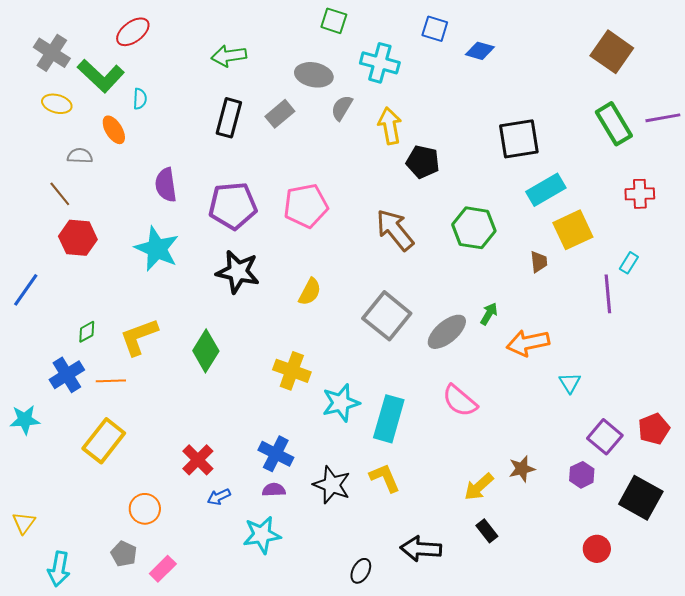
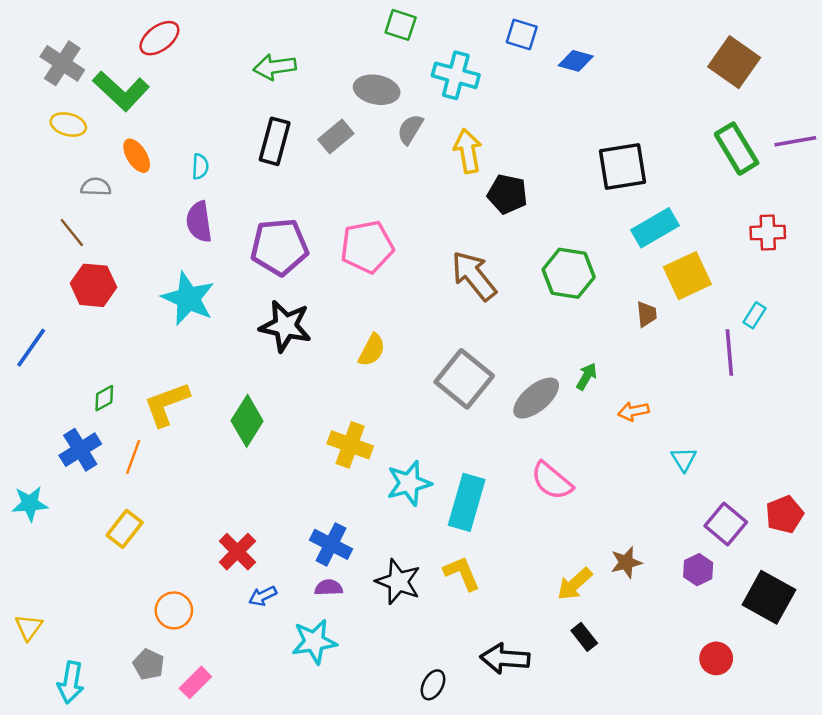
cyan semicircle: (140, 99) -> (200, 167), moved
orange arrow: (528, 343) -> (633, 411), size x0.6
orange line: (111, 381) -> (133, 457), turned -68
yellow rectangle: (104, 441) -> (125, 529), size x0.7

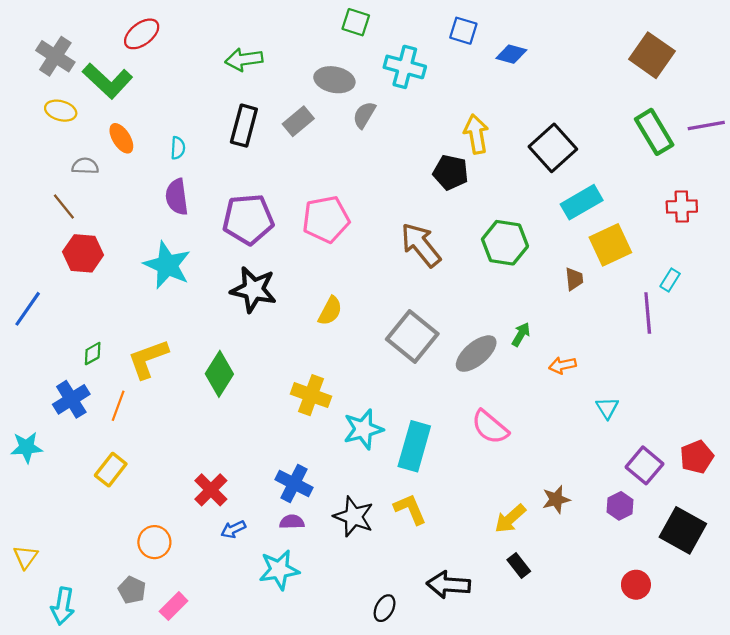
yellow arrow: (468, 151) -> (476, 134), moved
black square: (623, 167) -> (553, 148), turned -33

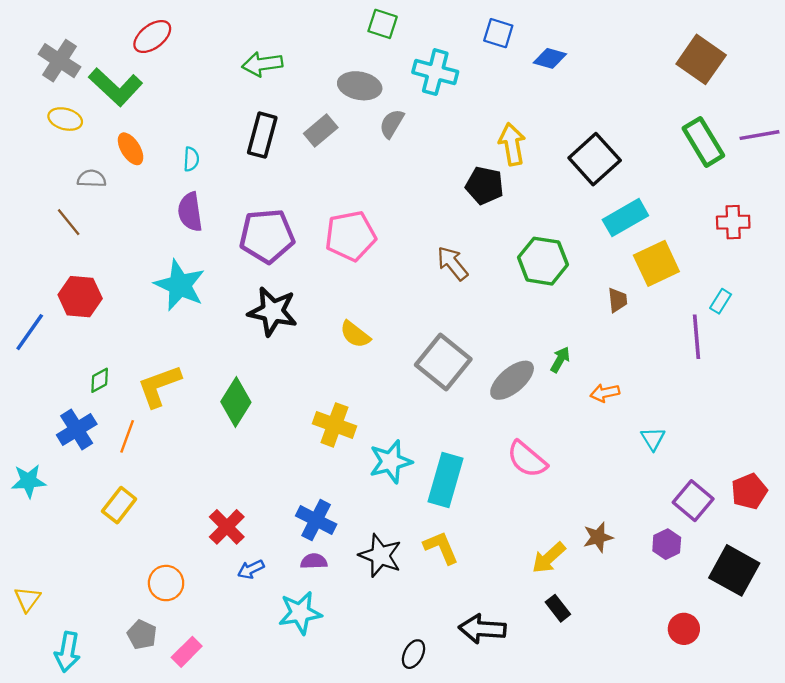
brown arrow: (421, 245) -> (452, 263), size x0.7
red hexagon: (83, 253) -> (80, 297), moved
yellow semicircle: (330, 311) -> (355, 334), turned 100

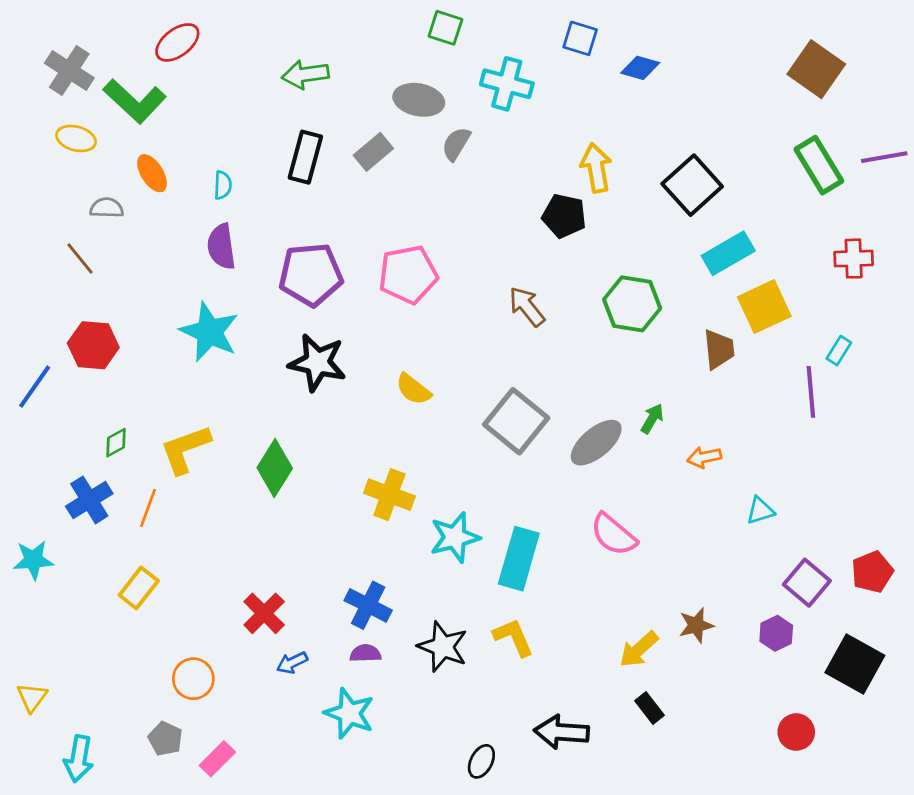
brown trapezoid: (617, 300) -> (719, 349), size x1.4
cyan triangle: (653, 439) -> (760, 511), turned 45
cyan star: (300, 613) -> (349, 713), turned 30

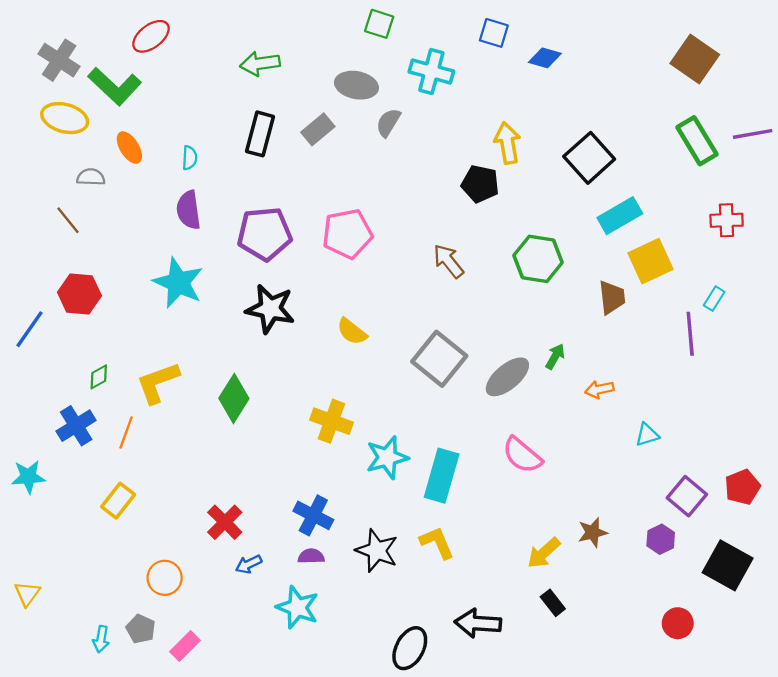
yellow ellipse: (76, 138) -> (65, 118), size x1.4
cyan arrow: (79, 759) -> (101, 639), moved, size x0.7
black ellipse: (481, 761) -> (410, 648), size x1.5

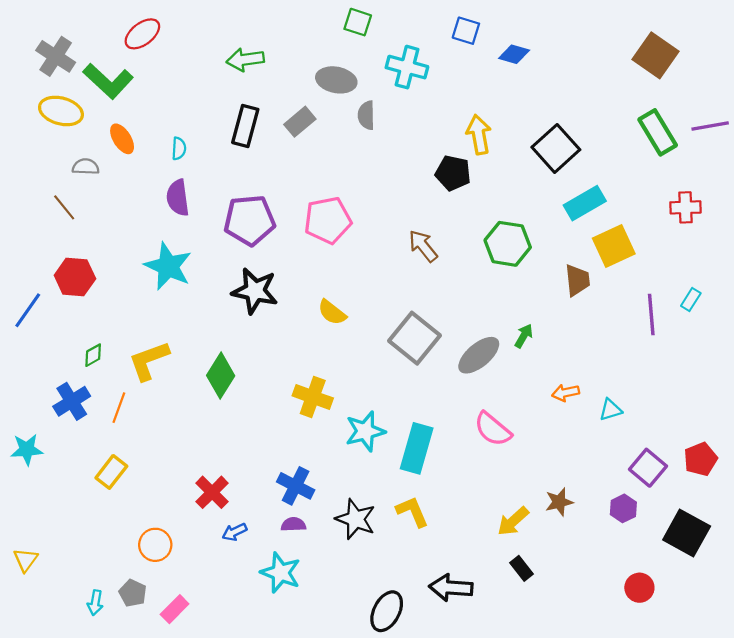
gray semicircle: (388, 123) -> (366, 115), turned -32
cyan rectangle: (714, 299) -> (691, 300), moved
orange arrow: (599, 389) -> (566, 393), moved

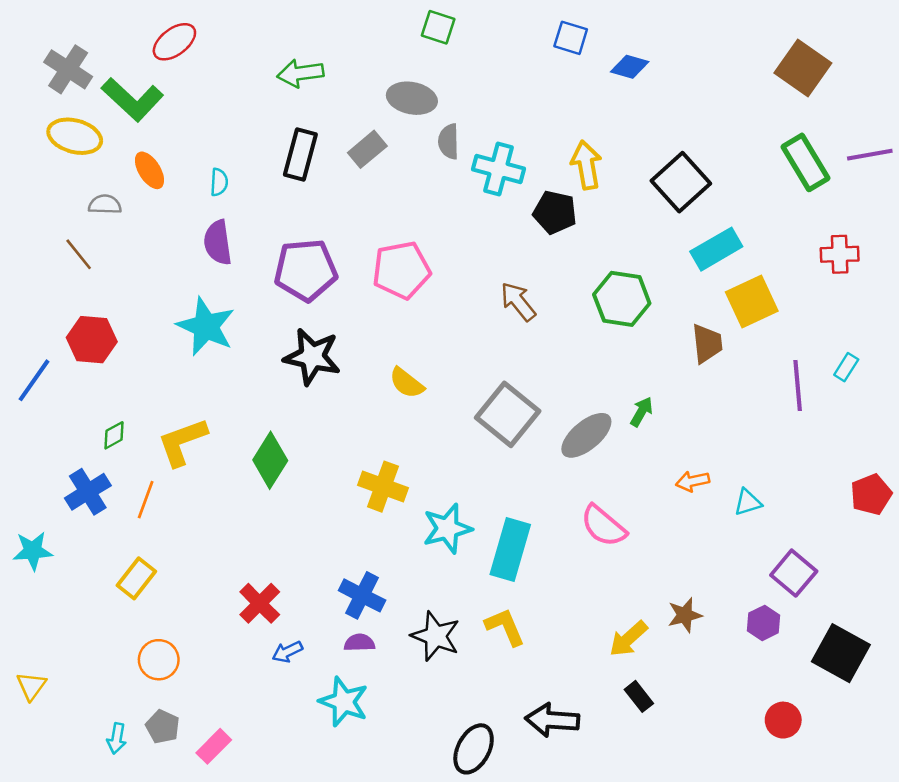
cyan cross: (407, 67) -> (498, 169), moved
red pentagon: (700, 459) -> (871, 494), moved
orange circle: (155, 545) -> (159, 660), moved

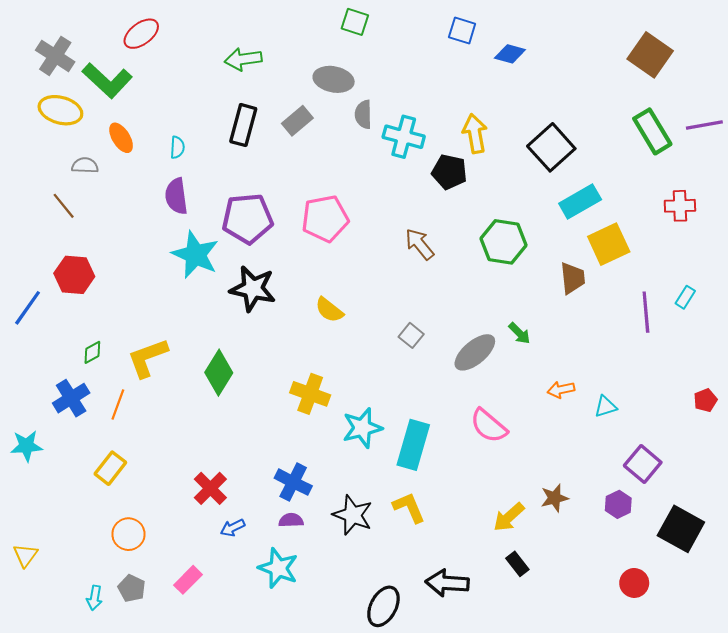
cyan star: (206, 326) -> (195, 255), moved
green arrow: (641, 412) -> (519, 333), turned 105
gray square: (508, 414) -> (411, 335), size x0.5
red pentagon: (871, 494) -> (705, 400), size x0.7
pink rectangle: (214, 746) -> (188, 580), moved

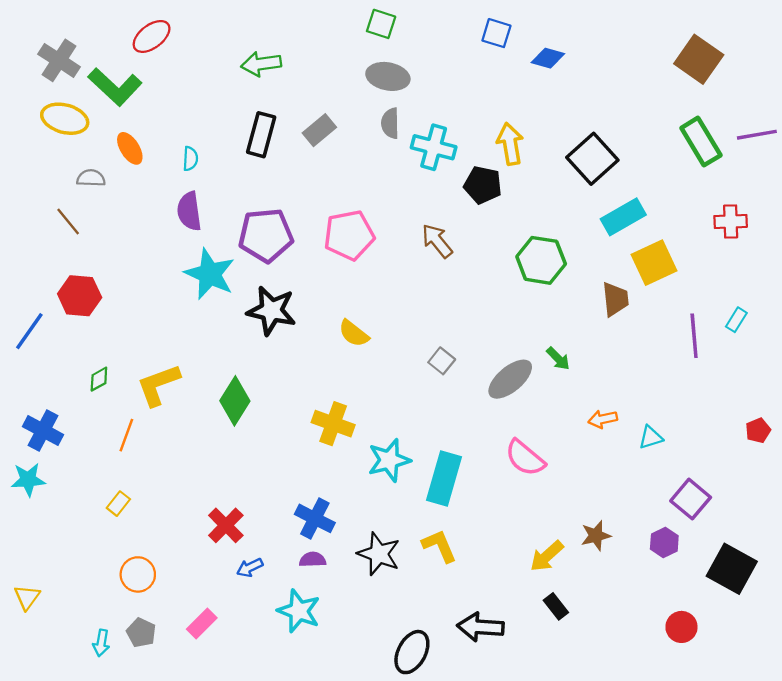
gray ellipse: (334, 79) -> (388, 76), moved
brown arrow: (420, 244) -> (437, 241), moved
blue cross: (71, 398) -> (43, 431), moved, turned -30
yellow rectangle: (110, 468) -> (118, 504), size x0.7

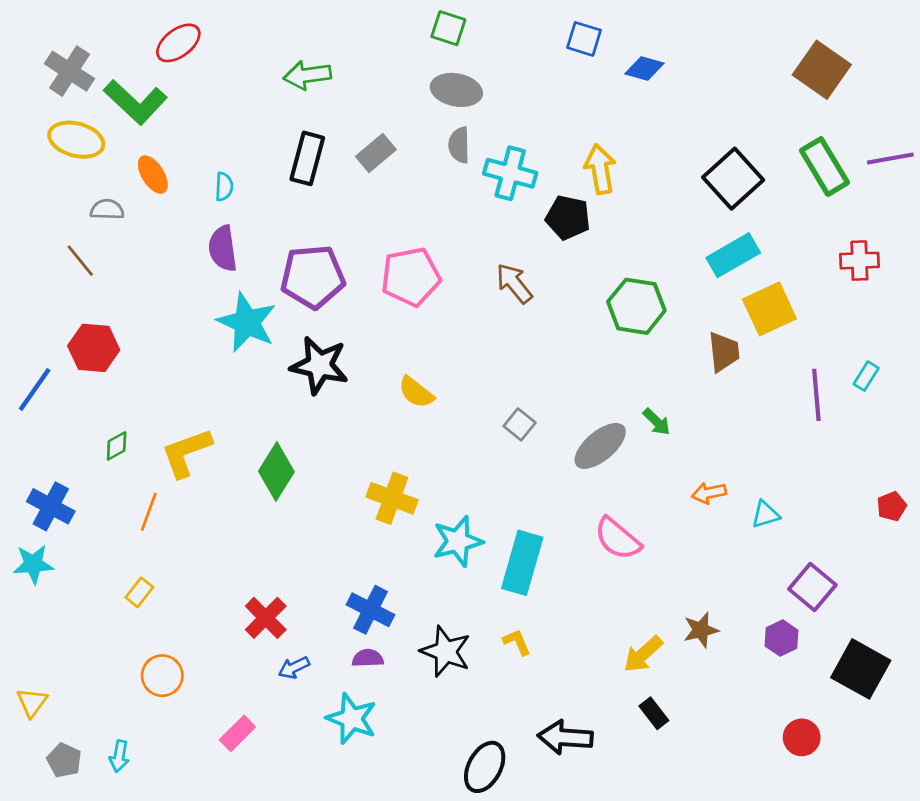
black square: (592, 159) -> (733, 179), moved
yellow L-shape: (439, 546) -> (517, 642), size x0.7
gray pentagon: (141, 633) -> (64, 760), moved

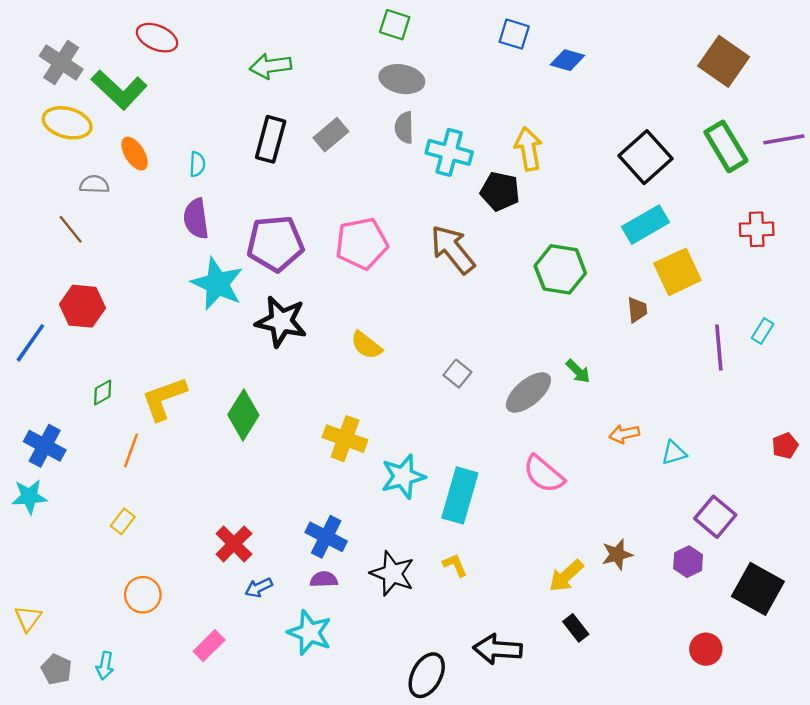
red ellipse: (178, 43) -> (157, 38), turned 60
brown arrow: (514, 283) -> (453, 249), size x1.4
brown trapezoid: (724, 352) -> (637, 310), size x0.7

